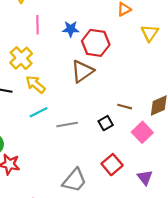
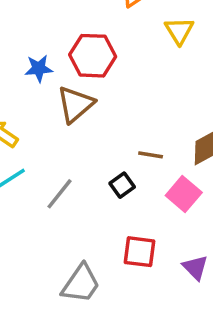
blue star: (71, 29) -> (39, 68), moved
gray line: (67, 125) -> (60, 194), turned -36
red square: (112, 165) -> (139, 252), turned -36

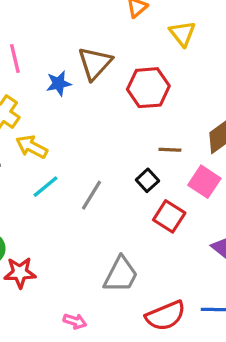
red hexagon: (93, 56) -> (148, 88), moved
brown triangle: (76, 104) -> (95, 63), moved
red square: (139, 252) -> (169, 216), moved, turned 32

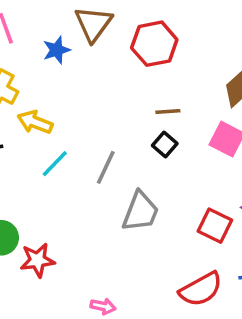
brown line: (170, 150) -> (168, 112), moved
red square: (169, 216) -> (215, 226), moved
gray trapezoid: (121, 275) -> (140, 212), moved

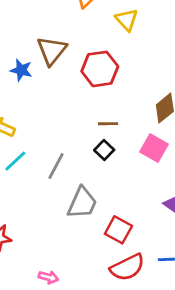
blue star: (57, 50) -> (21, 70), turned 30
red square: (215, 226) -> (118, 230), moved

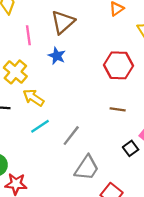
brown triangle: (52, 51) -> (63, 22), moved
black square: (104, 150) -> (131, 148), moved

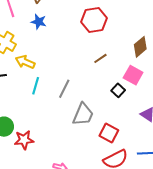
brown line: (118, 109) -> (100, 58), turned -32
cyan line: (40, 126) -> (36, 86), turned -30

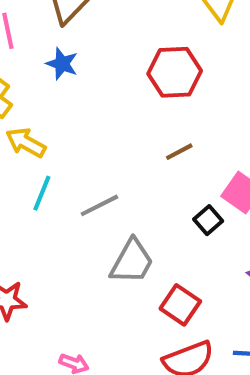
gray line: (64, 89) -> (99, 205), turned 30

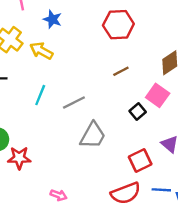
yellow arrow: (26, 143) -> (41, 51), moved
red square: (180, 305) -> (140, 160), moved, turned 30

